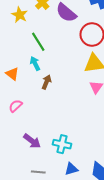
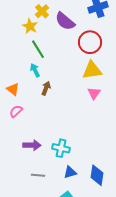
yellow star: (20, 15) -> (30, 26), moved
orange triangle: (12, 74) -> (13, 89), moved
purple arrow: (32, 141) -> (32, 145), turned -36

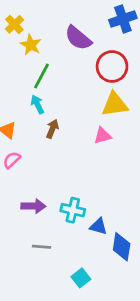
yellow cross: (42, 11) -> (14, 24), moved
green line: (38, 49) -> (42, 76), turned 60
pink triangle: (94, 93) -> (103, 136), moved, turned 40
blue triangle: (70, 172) -> (98, 226), moved, turned 32

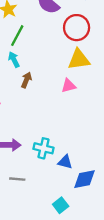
blue diamond: (122, 247) -> (84, 179), turned 70
cyan square: (81, 278) -> (61, 205), moved

